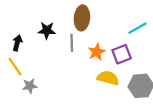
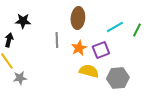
brown ellipse: (82, 18) -> (78, 18), moved
black star: (47, 30) -> (23, 21), moved

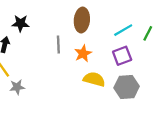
purple square: (101, 50) -> (122, 56), moved

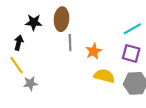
brown ellipse: (82, 20) -> (61, 19), moved
purple square: (122, 56) -> (131, 53), turned 36

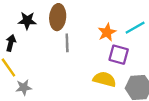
orange star: (94, 51) -> (107, 32), moved
purple square: (131, 53) -> (119, 55), moved

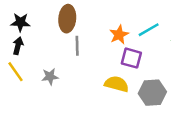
black star: (27, 21) -> (20, 22), moved
gray star: (24, 87) -> (50, 77), moved

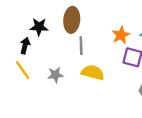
black star: (20, 22) -> (39, 27), moved
yellow semicircle: (117, 84) -> (93, 72), moved

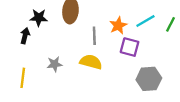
gray line: (81, 46) -> (94, 36), moved
yellow line: (23, 70) -> (23, 78), moved, turned 42

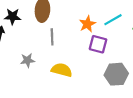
gray line: (94, 36) -> (52, 37), moved
yellow semicircle: (91, 62) -> (62, 70), moved

